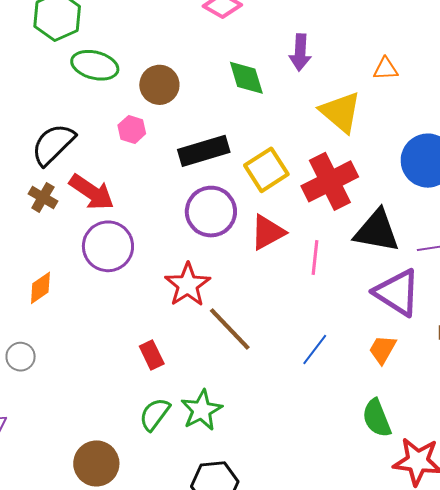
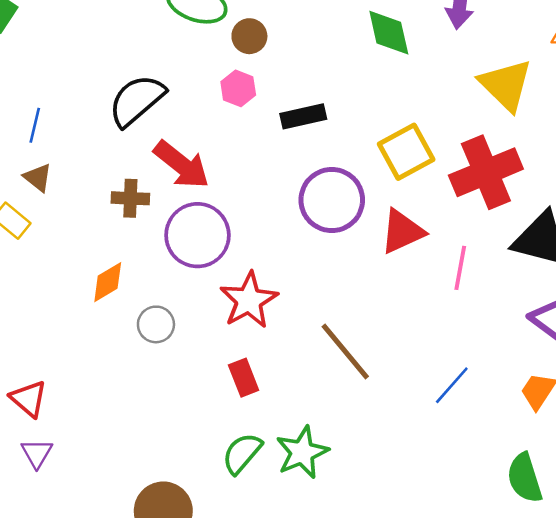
brown circle: (159, 85) -> (249, 36), moved, size x0.7
black rectangle: (204, 151) -> (303, 116), moved, size x0.7
brown cross: (43, 197) -> (130, 198), moved, turned -32
red star: (188, 285) -> (249, 300), moved
gray circle: (21, 357) -> (156, 324), moved

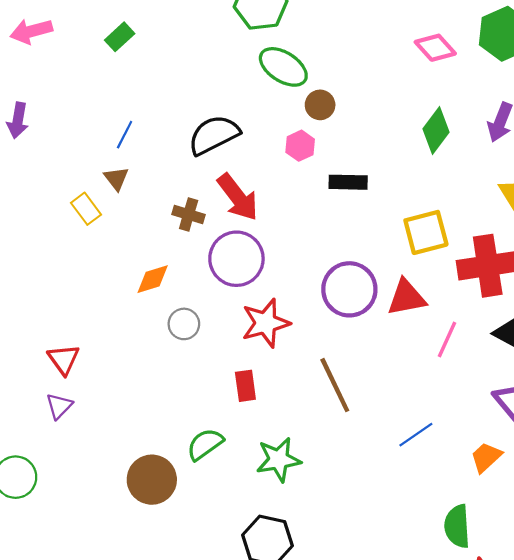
green diamond: (389, 33) -> (436, 130), turned 36
purple circle: (332, 200) -> (349, 289), moved
green semicircle: (242, 453) -> (205, 444), moved

